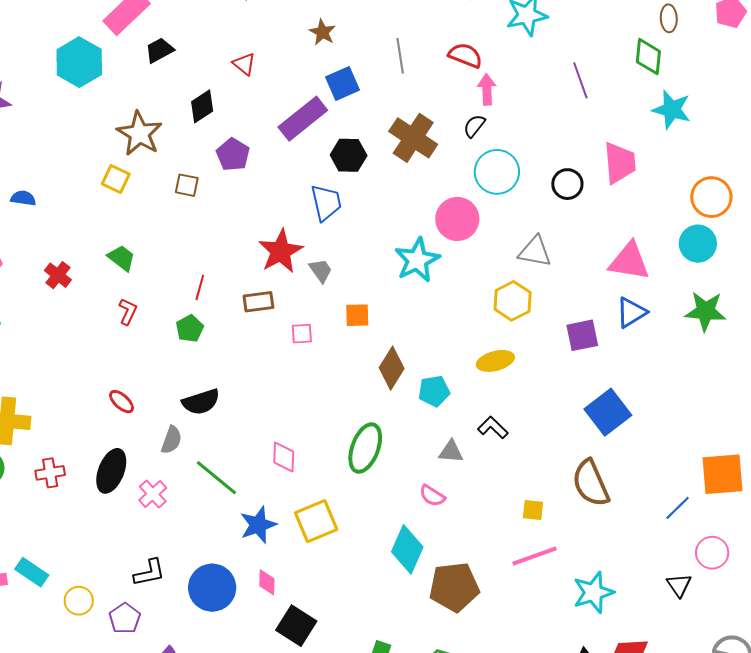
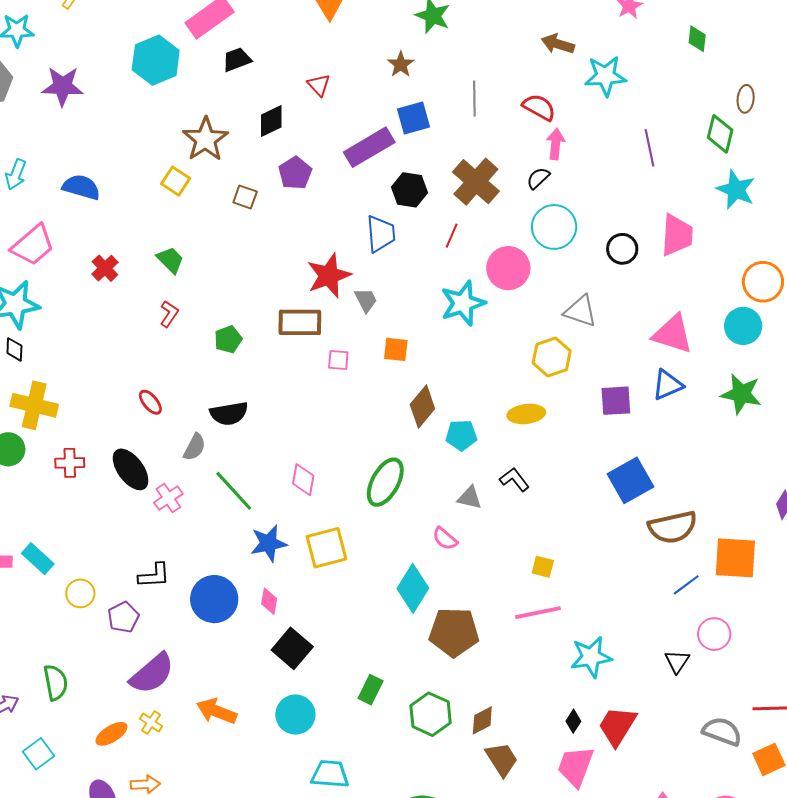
blue semicircle: (23, 198) -> (81, 187), size x1.5
red line: (200, 287) -> (452, 236), moved
brown rectangle: (258, 302) -> (300, 322), size x1.4
black ellipse: (111, 471) -> (131, 469), turned -66
brown semicircle: (591, 483) -> (673, 527), moved, turned -87

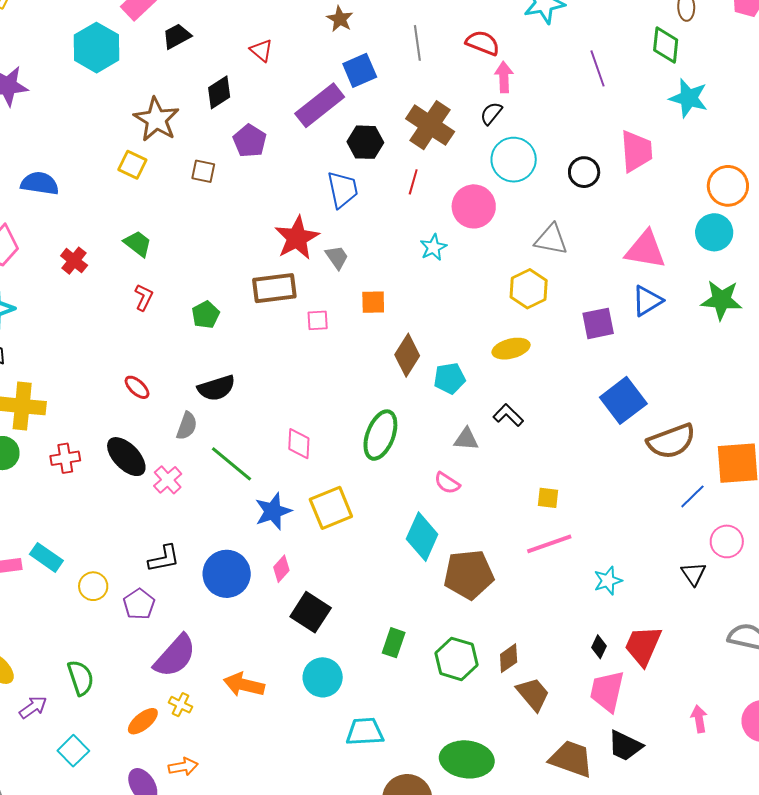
cyan star: (463, 303) -> (433, 247), size x0.6
pink diamond: (269, 601) -> (281, 569), turned 40
cyan star: (591, 657) -> (608, 581), size x0.7

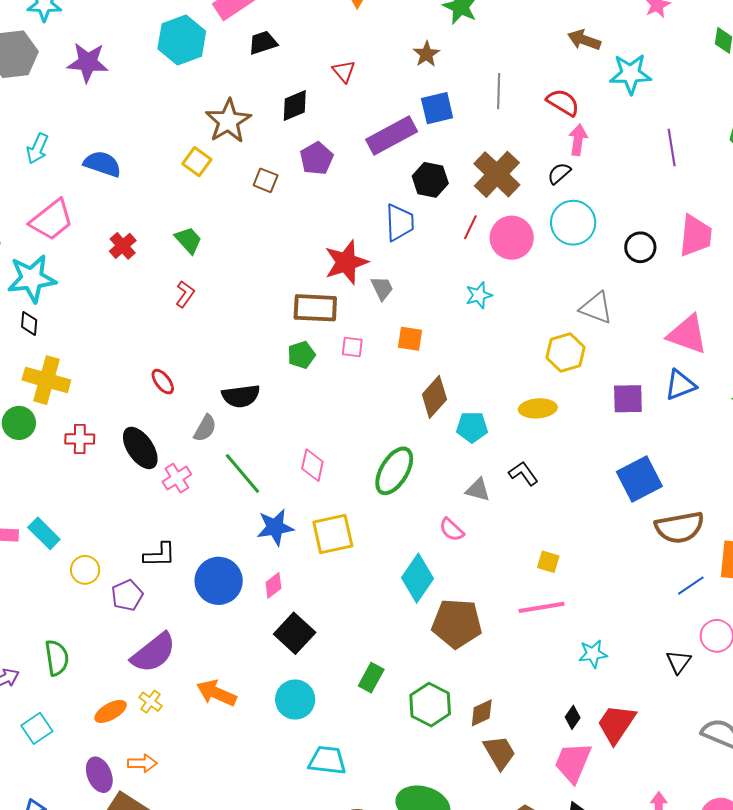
pink circle: (474, 206) -> (512, 238), moved
green pentagon: (206, 315) -> (301, 355), moved

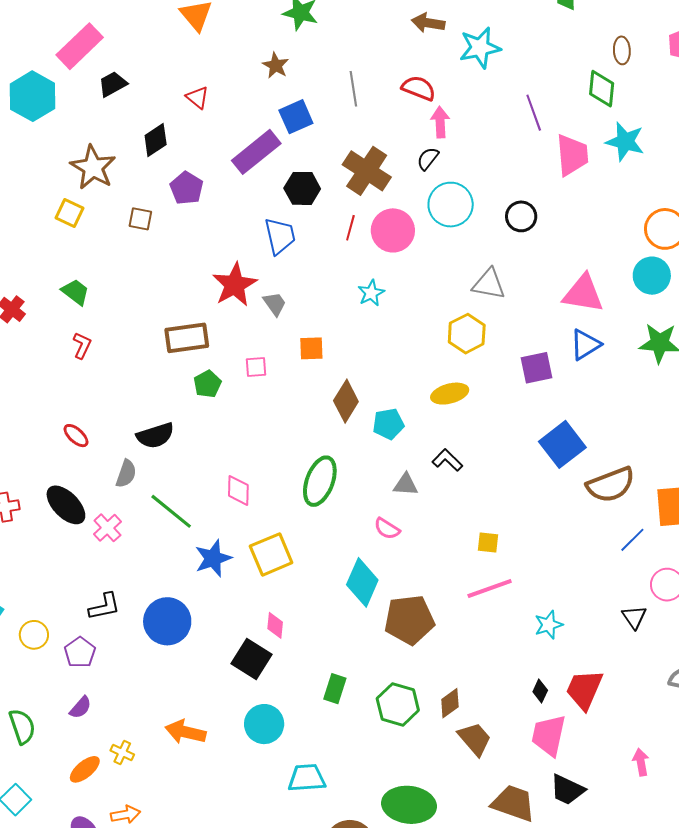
pink trapezoid: (695, 236) -> (572, 155), moved
brown rectangle: (315, 308) -> (187, 338), moved
pink diamond: (273, 585) -> (275, 625), moved, turned -36
purple semicircle: (153, 653) -> (80, 707), moved, size x0.5

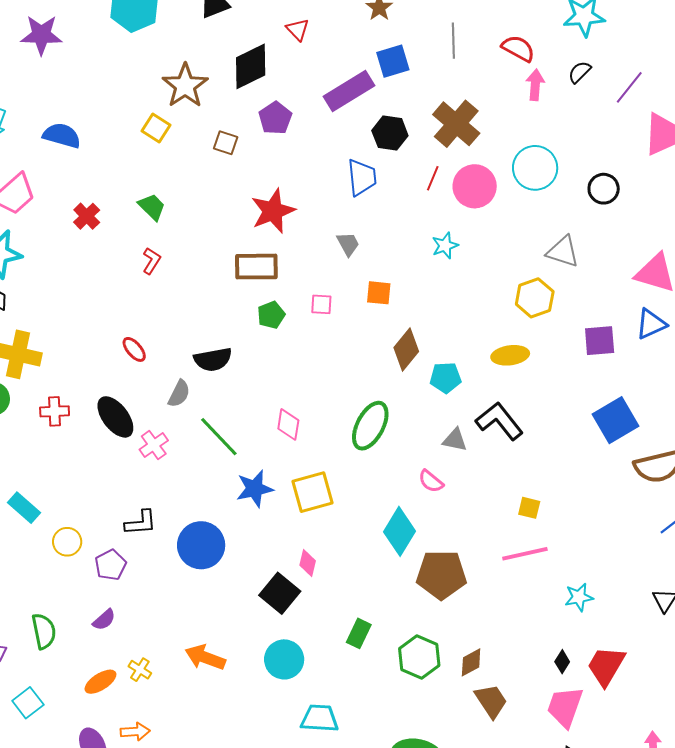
purple line: (534, 113) -> (629, 87), turned 51
black diamond: (156, 140) -> (251, 66), size x1.4
black semicircle: (428, 159) -> (580, 72), moved
red star: (235, 285) -> (273, 211), moved
black L-shape: (447, 460) -> (499, 421), size x1.6

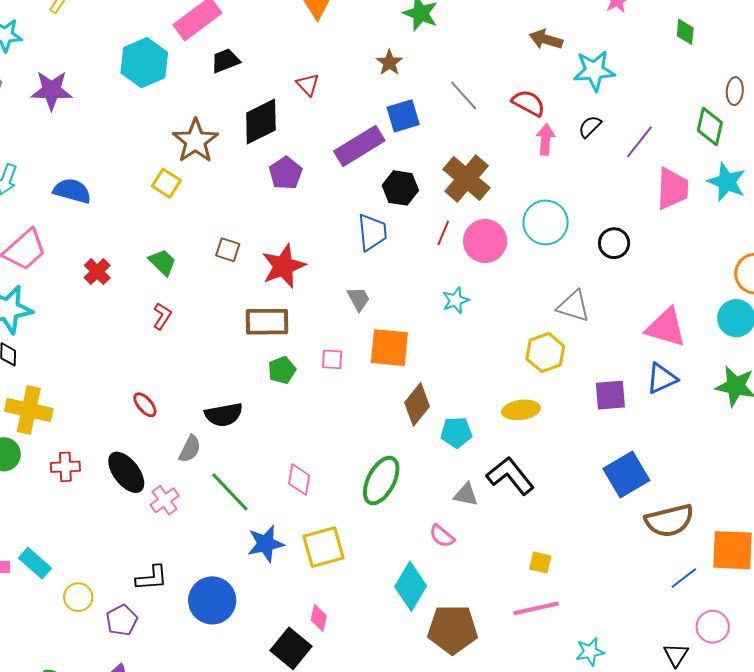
gray line: (453, 41) -> (464, 95), turned -40
brown square: (226, 143) -> (228, 250), moved
orange square: (379, 293) -> (389, 348), size x1.6

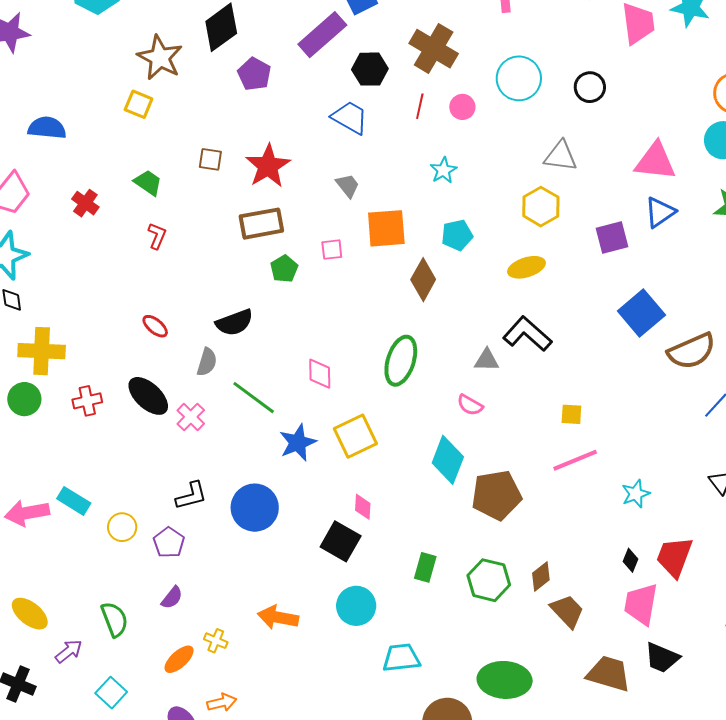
blue trapezoid: (372, 232) -> (350, 118), turned -45
pink circle: (485, 241) -> (462, 107), size x0.6
cyan pentagon: (456, 432) -> (457, 235), moved

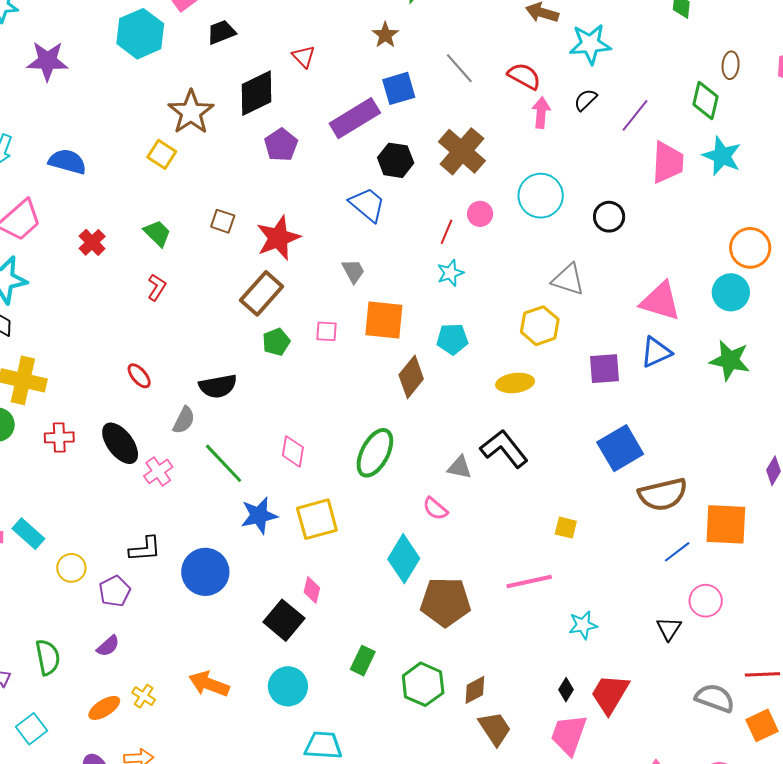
red line: (420, 106) -> (447, 232), moved
brown rectangle: (261, 224) -> (262, 293), turned -48
yellow square: (571, 414) -> (566, 528), moved

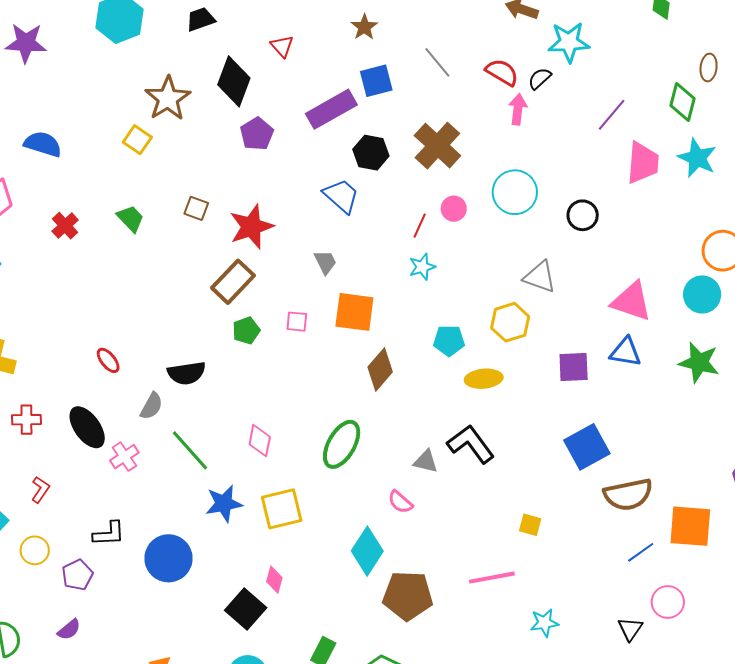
black diamond: (257, 93) -> (234, 81), turned -45
black semicircle: (585, 100) -> (540, 78), moved
red L-shape: (157, 287) -> (40, 490), moved
cyan pentagon: (452, 339) -> (449, 341), moved
blue triangle: (656, 352) -> (626, 352), turned 32

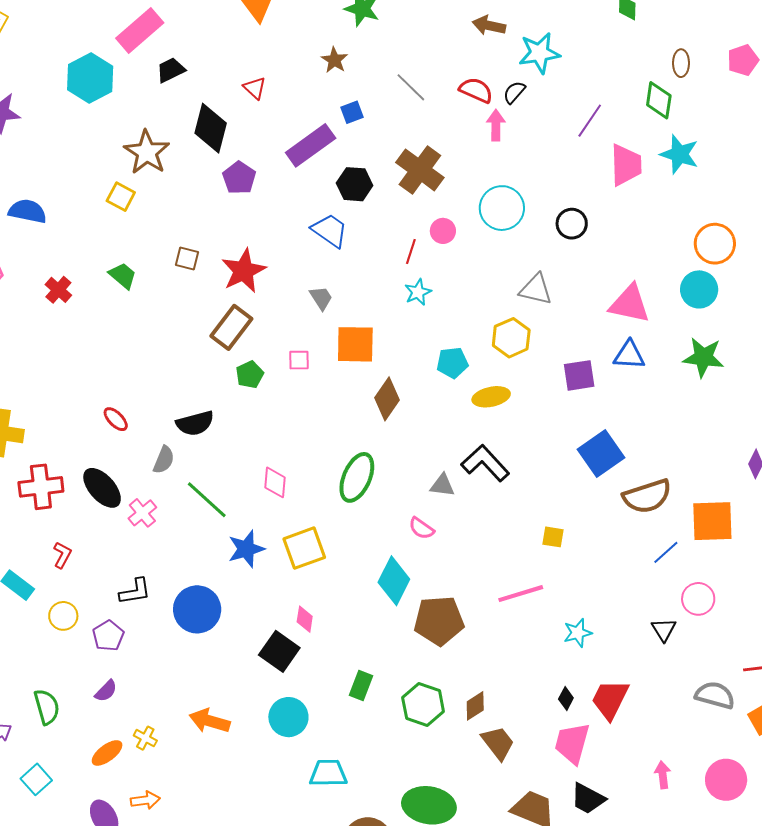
blue square: (376, 81) -> (352, 112), size x0.7
red cross: (26, 420) -> (41, 487), size x1.5

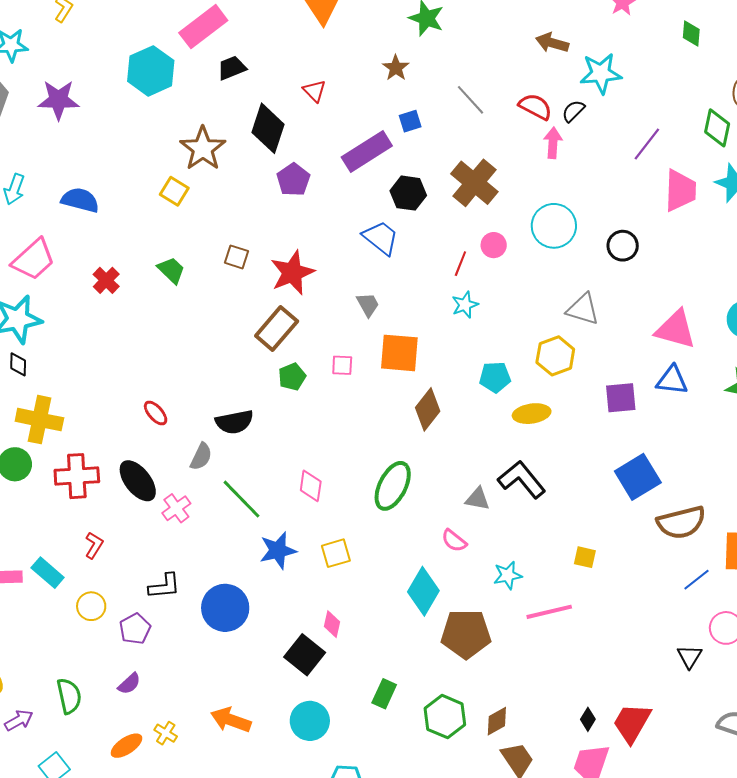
yellow square: (304, 548) -> (336, 553), size x0.7
cyan star: (578, 633) -> (508, 575), moved

